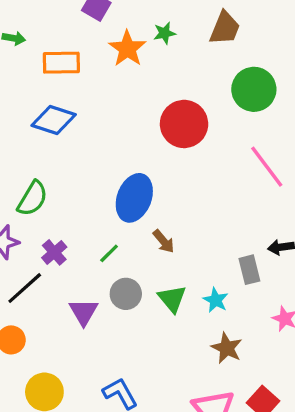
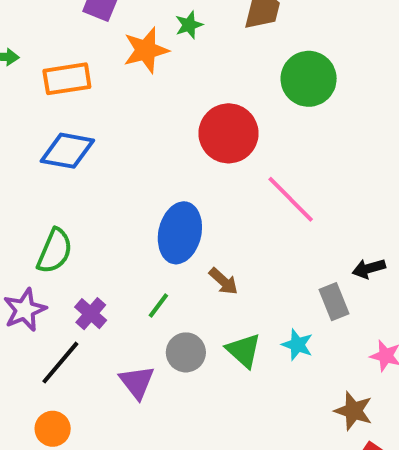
orange star: (127, 49) -> (146, 50), turned 30
pink line: (267, 167) -> (291, 199), moved
brown star: (227, 348) -> (354, 411), moved

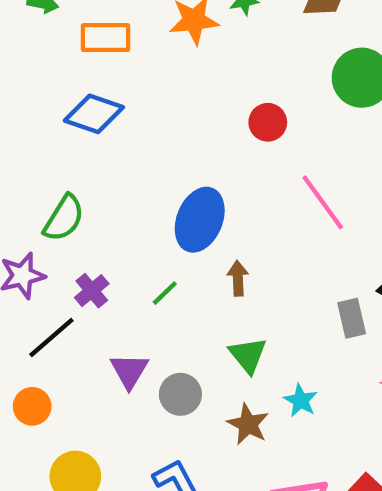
red circle: (229, 133) -> (268, 122), size x0.6
brown arrow: (223, 281) -> (238, 278), turned -144
cyan star: (297, 345) -> (301, 400), moved
gray circle: (186, 352) -> (180, 394), moved
brown star: (354, 411) -> (248, 424), moved

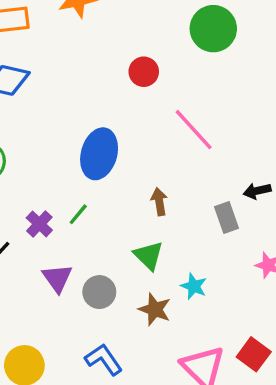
brown arrow: (238, 278) -> (159, 202), moved
purple cross: (92, 291) -> (39, 224), moved

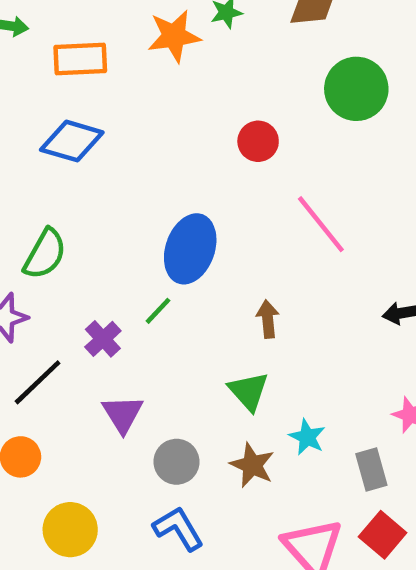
green line: (78, 214) -> (158, 311), moved
gray rectangle: (226, 218) -> (371, 469), moved
gray circle: (99, 292) -> (176, 462), moved

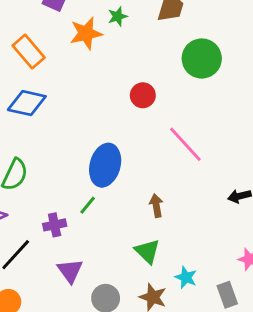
orange rectangle: (80, 59) -> (29, 52), turned 56
purple cross: (103, 339) -> (55, 225), turned 35

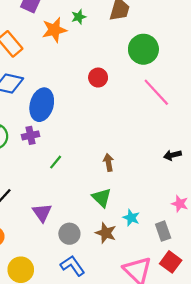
pink line: (185, 144) -> (156, 92), moved
blue ellipse: (105, 165) -> (42, 105), moved
purple cross: (55, 225) -> (30, 135), moved

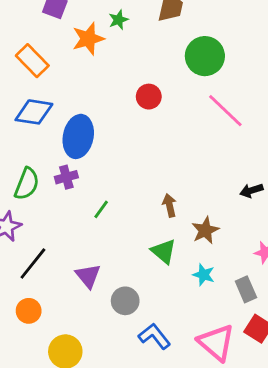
brown star: (106, 233) -> (205, 230), moved, turned 30
blue L-shape: (73, 266) -> (154, 336), moved

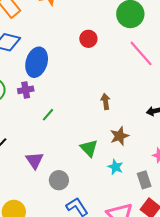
brown arrow: (169, 205) -> (106, 101), moved

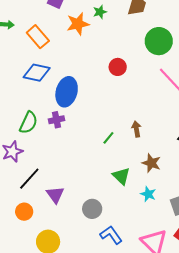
green line: (48, 115) -> (108, 138), moved
brown star: (119, 136) -> (151, 163), turned -30
purple triangle: (34, 160) -> (55, 195), moved

